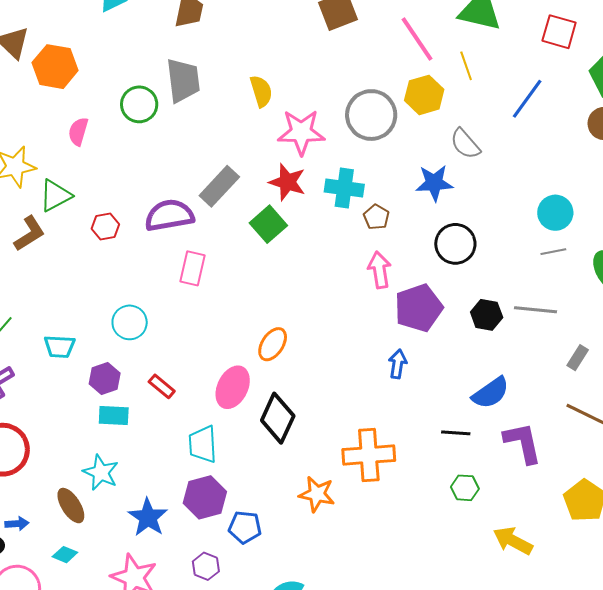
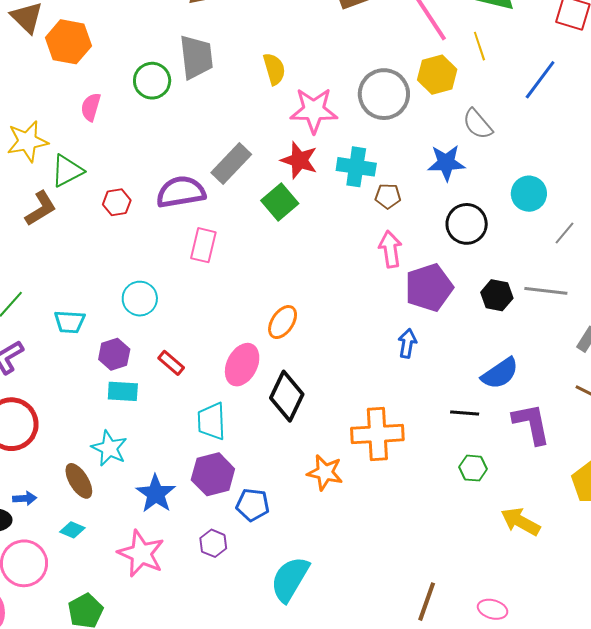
cyan circle: (555, 213) -> (529, 194), moved
brown pentagon: (376, 217) -> (388, 196), turned -30
gray line: (553, 252) -> (564, 233), turned -40

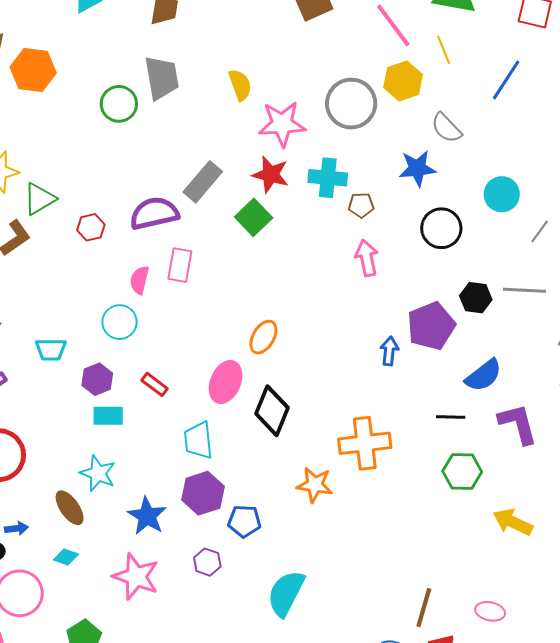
pink semicircle: (91, 107) -> (139, 280), moved
purple pentagon: (429, 288) -> (431, 326), moved
green hexagon: (473, 468) -> (462, 472), size x1.4

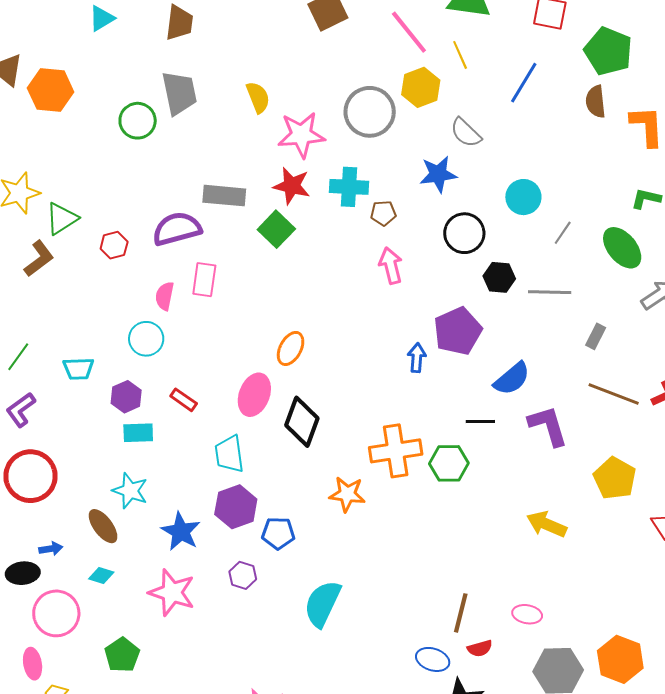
gray rectangle: (203, 182) -> (224, 196), turned 57
black hexagon: (476, 298) -> (499, 277), moved
green hexagon: (462, 472) -> (449, 463), moved

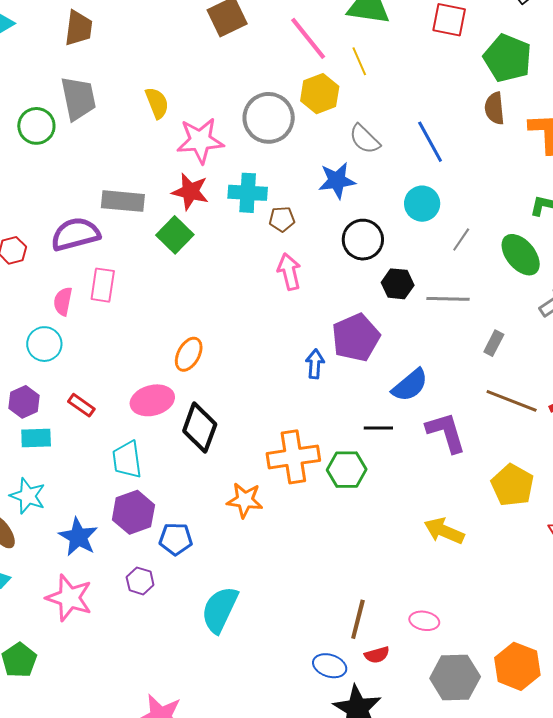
blue line: (524, 83) -> (430, 142), moved, turned -60
pink ellipse: (254, 395) -> (152, 400), turned 54

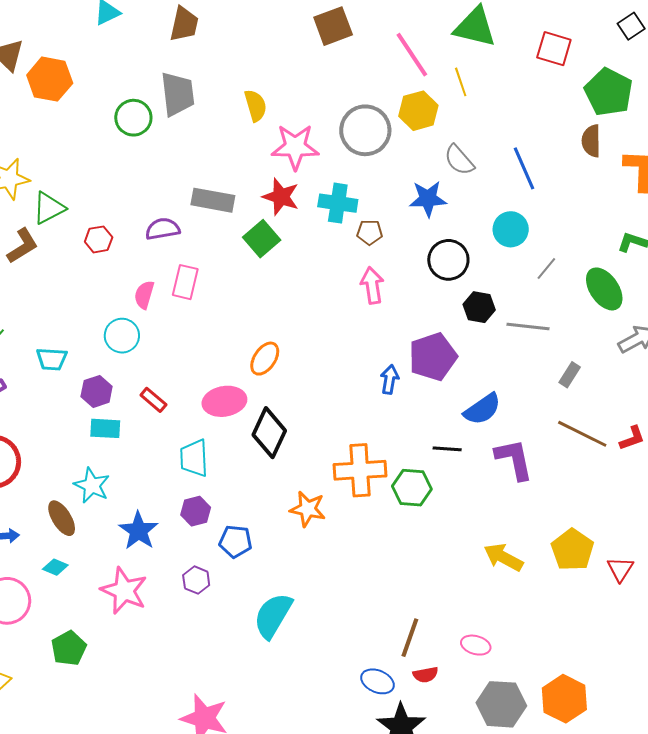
purple semicircle: (75, 234) -> (163, 229), size x0.7
yellow pentagon: (512, 485) -> (572, 550), moved
purple hexagon: (133, 512) -> (196, 511), size x0.7

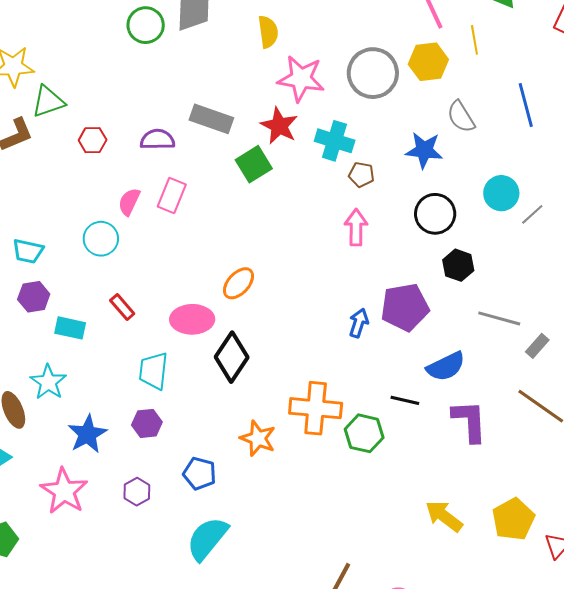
blue line: (524, 168) -> (526, 105), moved
gray line: (546, 269) -> (532, 214), moved
gray line: (528, 326) -> (499, 318), moved
purple hexagon: (97, 391) -> (34, 297), moved
blue pentagon: (235, 541) -> (200, 474), moved

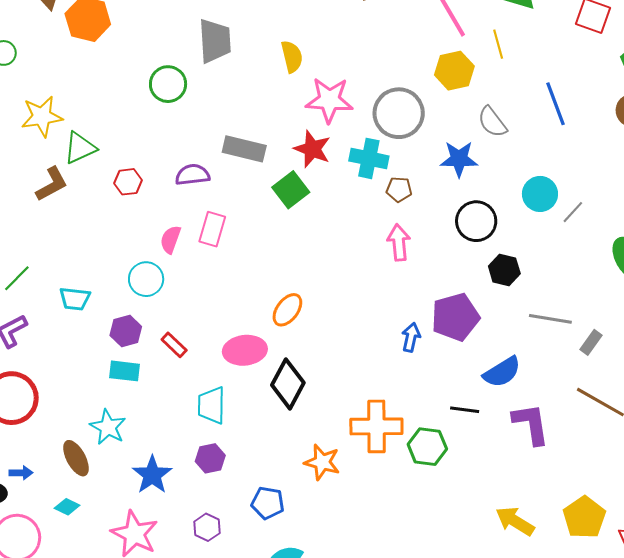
green circle: (146, 25) -> (168, 84), moved
gray circle: (373, 73) -> (399, 113), moved
purple hexagon: (34, 297) -> (126, 331), moved

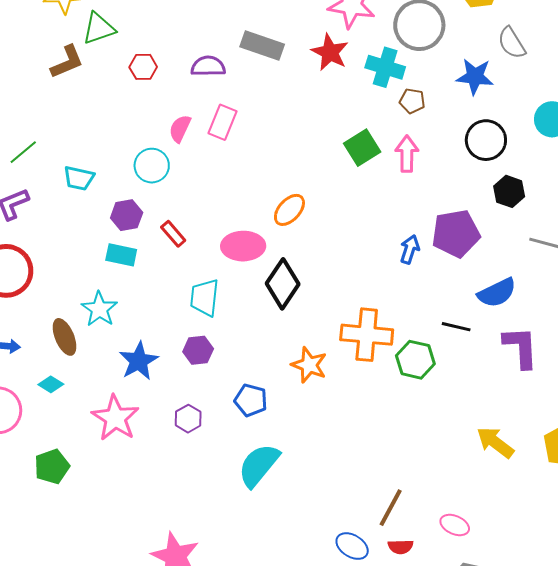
green square: (291, 190) -> (362, 148), moved

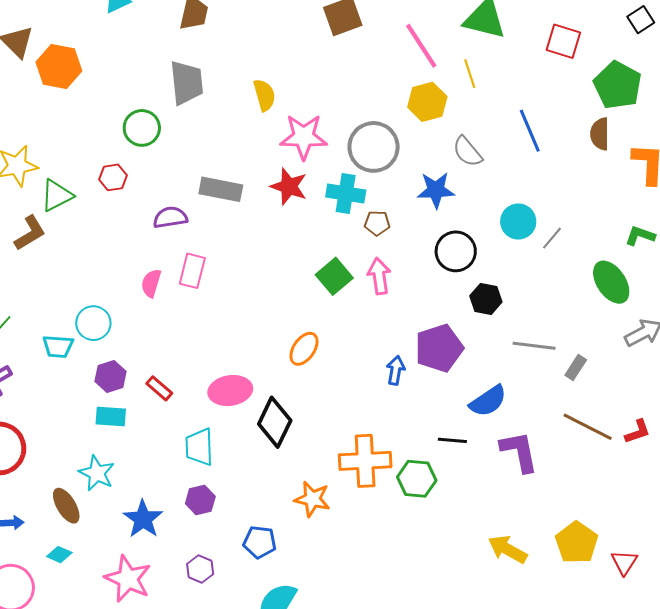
red hexagon: (143, 67) -> (113, 177), moved
cyan circle: (152, 166) -> (93, 323), moved
orange ellipse: (289, 210) -> (304, 349), moved

